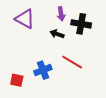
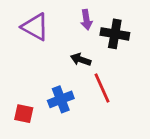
black arrow: (57, 34) -> (81, 60), moved
red line: (72, 62) -> (102, 88), turned 35

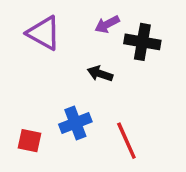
purple arrow: (86, 20) -> (107, 24), turned 72
red line: (102, 88) -> (126, 141), moved

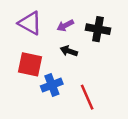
purple arrow: (107, 24) -> (65, 25), moved
red square: (30, 141) -> (30, 64), moved, size x1.5

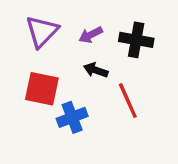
purple triangle: (30, 23) -> (42, 31), turned 45
red line: (87, 97) -> (128, 101), moved

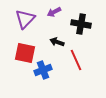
purple arrow: (91, 35) -> (54, 12), moved

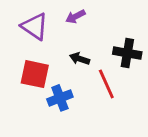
purple triangle: (25, 19) -> (35, 26), turned -40
black cross: (81, 24) -> (127, 53), moved

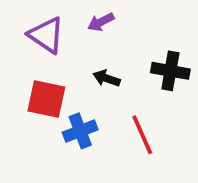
red line: (106, 84) -> (142, 135), moved

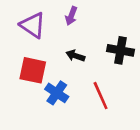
purple arrow: (101, 22) -> (71, 16), turned -42
blue cross: (80, 131) -> (57, 93), turned -35

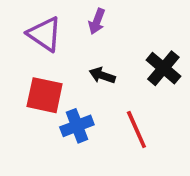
black cross: (121, 50) -> (163, 68), turned 30
blue cross: (57, 93) -> (77, 126), turned 35

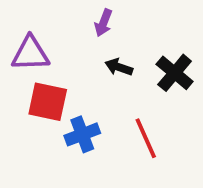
purple triangle: (45, 34) -> (30, 54), moved, turned -36
black arrow: (102, 75) -> (119, 67), moved

